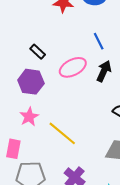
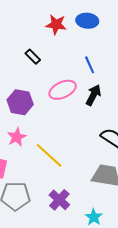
black rectangle: (38, 52) -> (33, 57), moved

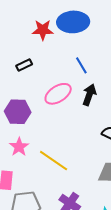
blue ellipse: (87, 21) -> (73, 22), size x1.4
black rectangle: (33, 57) -> (24, 65), turned -63

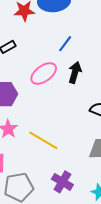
blue line: (81, 65) -> (65, 44), turned 72

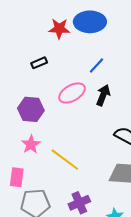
purple cross: (62, 182) -> (79, 203), turned 30

